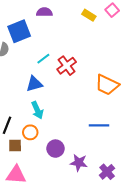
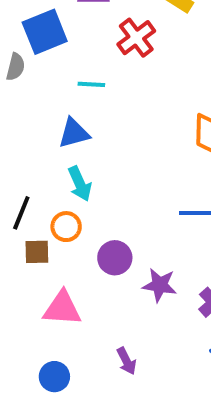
cyan line: (43, 59) -> (91, 84), turned 40
red cross: (67, 66) -> (136, 38), moved
pink triangle: (16, 175) -> (62, 308), moved

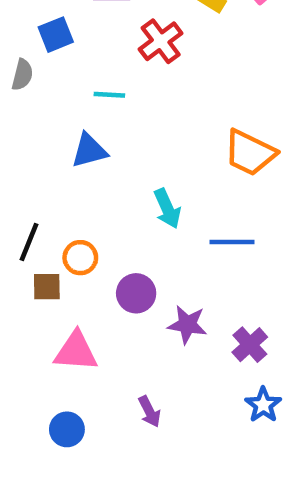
blue square: (45, 32) -> (56, 35), size x0.7
cyan arrow: (80, 184) -> (167, 209), moved

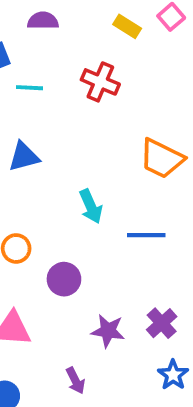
red cross: (161, 41) -> (100, 82), moved, turned -30
cyan line: (109, 95) -> (30, 88), moved
purple star: (187, 325) -> (108, 331), moved

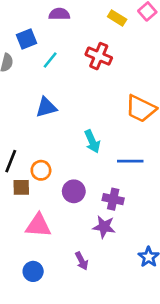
cyan line: (30, 88) -> (50, 60), turned -54
purple cross: (162, 323) -> (113, 199), moved, turned -36

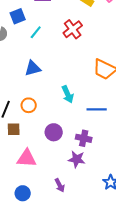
red cross: (99, 56) -> (73, 29), turned 30
orange circle: (41, 170) -> (29, 105), moved

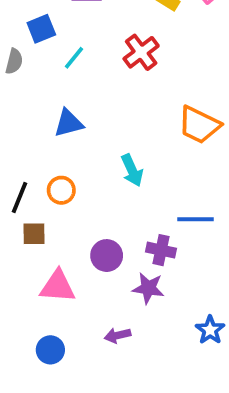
blue line: (97, 109) -> (196, 219), moved
purple circle: (54, 132) -> (107, 256), moved
purple arrow: (60, 185) -> (117, 335), turned 104

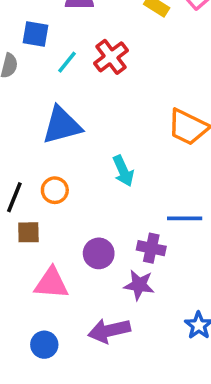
blue square: (41, 29) -> (36, 34), turned 32
red cross: (141, 52) -> (111, 57), moved
blue triangle: (69, 123) -> (62, 125), size x1.4
purple arrow: (117, 335) -> (109, 331), size x1.6

